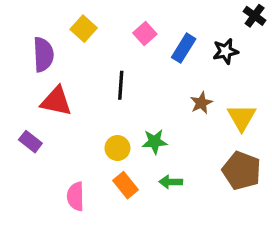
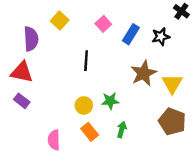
red triangle: (56, 101) -> (22, 72), moved
brown star: (201, 103) -> (144, 73), size x1.6
green arrow: (171, 182) -> (122, 130), turned 105

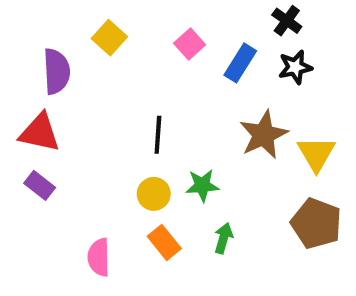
black cross: (181, 11) -> (287, 21), moved
black line: (86, 61) -> (158, 135), moved

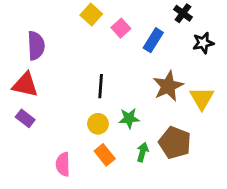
yellow square: (109, 38) -> (91, 15), moved
black star: (295, 67) -> (203, 43), moved
brown pentagon: (316, 223) -> (175, 143), moved

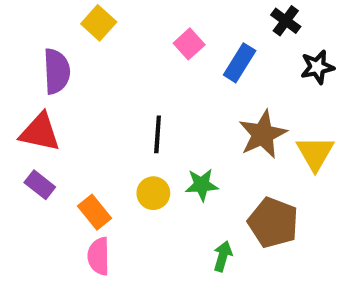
yellow square: (91, 15) -> (99, 23), moved
green arrow: (142, 152) -> (223, 256), moved
orange rectangle: (105, 155) -> (94, 212), moved

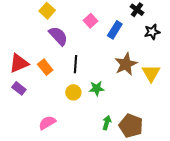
purple semicircle: (57, 71) -> (58, 36), moved, turned -40
red triangle: (40, 132) -> (19, 63), turned -35
orange rectangle: (94, 212) -> (45, 67), moved
brown pentagon: (273, 223) -> (131, 126), moved
pink semicircle: (99, 256) -> (47, 123), turned 60

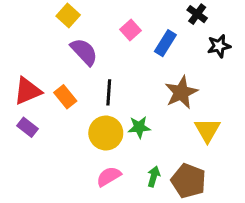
yellow triangle: (151, 73) -> (207, 130), moved
yellow circle: (73, 92) -> (106, 133), size x1.5
pink semicircle: (47, 123) -> (109, 177), moved

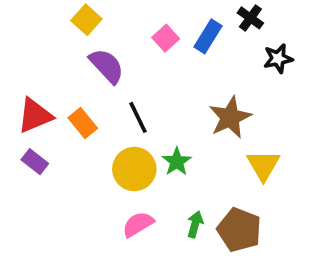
blue rectangle: (165, 43) -> (208, 36), moved
black line: (109, 92) -> (138, 117), turned -30
green star: (139, 127) -> (177, 162), turned -30

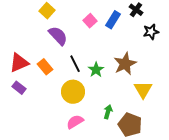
green star: (177, 162) -> (96, 70), moved
green arrow: (195, 224) -> (108, 112), moved

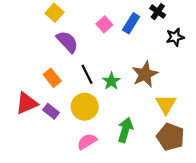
red triangle: (19, 63) -> (27, 103), moved
purple rectangle: (19, 88) -> (51, 111), moved
green arrow: (108, 112) -> (125, 130), size x1.5
brown pentagon: (130, 125) -> (170, 137), moved

